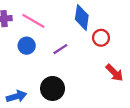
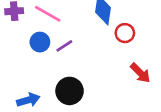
purple line: (60, 49) -> (64, 46), moved

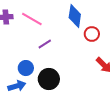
blue circle: (40, 42) -> (26, 68), moved

